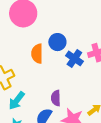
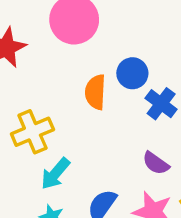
purple semicircle: (56, 98) -> (156, 163), moved, turned -56

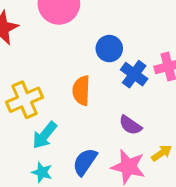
orange semicircle: (95, 92) -> (81, 91), moved

